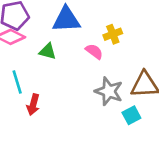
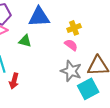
pink semicircle: (94, 51) -> (71, 45), moved
cyan square: (131, 115) -> (88, 89), size x1.5

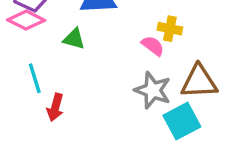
yellow cross: (74, 28) -> (170, 29), moved, turned 32

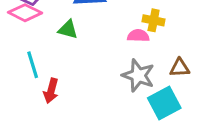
pink semicircle: (153, 46) -> (138, 36), turned -35
brown triangle: (199, 82) -> (180, 68), size x0.6

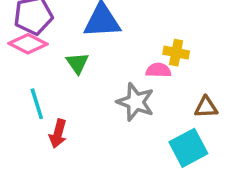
green triangle: (68, 30) -> (77, 63), turned 40
gray star: (138, 75) -> (136, 102), moved

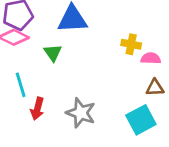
pink semicircle: (158, 70) -> (151, 58), moved
gray star: (136, 102) -> (81, 113), moved

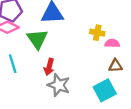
green triangle: (53, 53) -> (37, 39), size x1.5
red arrow: (37, 109) -> (49, 67), moved

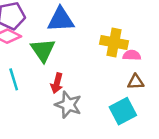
yellow cross: (97, 33) -> (114, 43), size x1.5

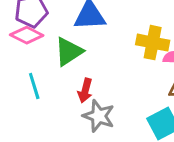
green triangle: (43, 50) -> (69, 52), turned 32

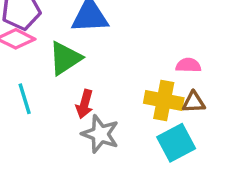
yellow cross: (153, 43) -> (164, 100), moved

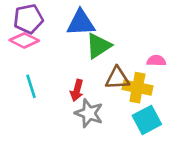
green triangle: (65, 58) -> (98, 46), moved
brown triangle: (194, 102) -> (117, 78), moved, size x1.4

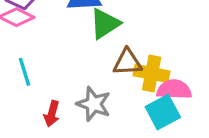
pink semicircle: (156, 61) -> (174, 90), moved, size x1.5
red arrow: (77, 90) -> (52, 114), moved

